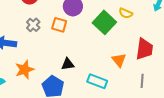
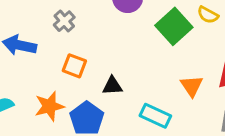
orange square: (59, 25) -> (74, 66), moved
orange star: (25, 70) -> (49, 106), moved

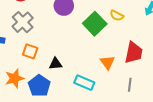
gray cross: (64, 21) -> (23, 22), size x1.5

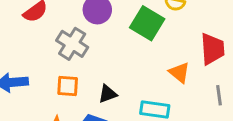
gray cross: (23, 22) -> (72, 44), moved

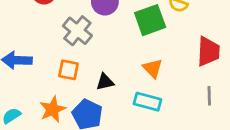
green square: (147, 23) -> (150, 20), turned 32
orange triangle: (179, 72) -> (153, 68), moved

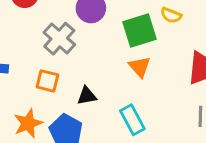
orange triangle: (153, 68) -> (140, 67), moved
cyan rectangle: (147, 102) -> (132, 120), turned 44

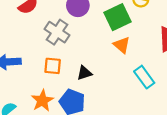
cyan rectangle: (132, 120) -> (144, 77), moved

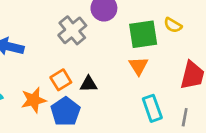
orange square: (53, 66) -> (61, 80), moved, turned 36

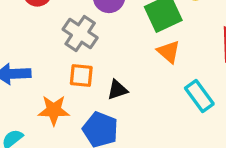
orange square: (61, 80) -> (81, 76), moved, turned -36
orange star: (34, 100) -> (54, 110), moved, turned 30

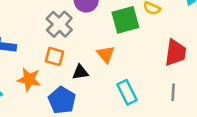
orange triangle: (169, 52) -> (106, 54), moved
cyan rectangle: (199, 96) -> (127, 92), moved

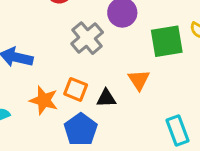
orange square: (55, 56) -> (76, 89), moved
cyan rectangle: (127, 92) -> (177, 131), moved

